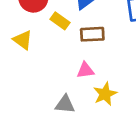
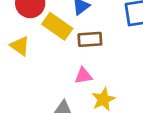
yellow rectangle: (60, 21) -> (57, 26), size x1.5

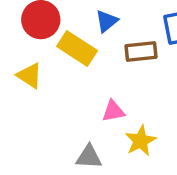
brown rectangle: (90, 39) -> (141, 52), moved

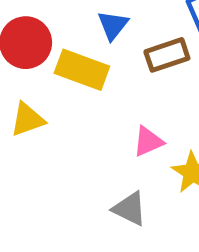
yellow triangle: (30, 76) -> (28, 119), turned -40
gray triangle: (89, 157) -> (130, 209), turned 36

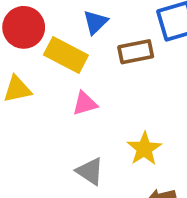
pink triangle: (148, 141) -> (85, 103), moved

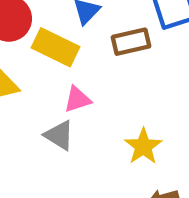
gray triangle: (90, 171) -> (59, 135), moved

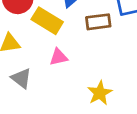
gray triangle: (59, 135) -> (21, 78), moved

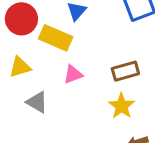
brown rectangle: (98, 22) -> (125, 71), moved

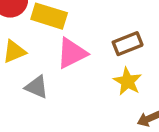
pink triangle: (73, 74) -> (72, 53), size x1.5

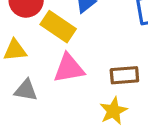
gray triangle: (37, 87) -> (26, 90), turned -30

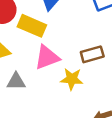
yellow star: (113, 111) -> (72, 79), moved, turned -30

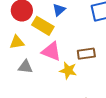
pink triangle: (47, 57) -> (51, 51), turned 35

